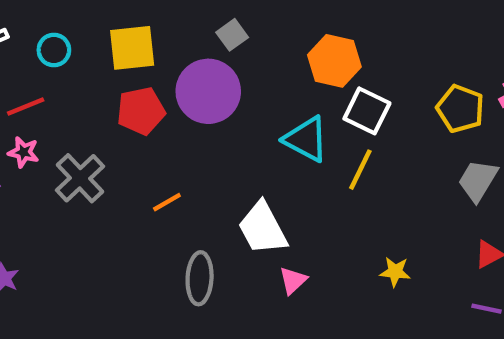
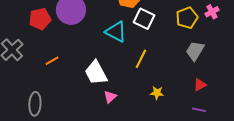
yellow pentagon: (460, 109) -> (187, 18), turned 30
yellow line: (360, 170) -> (141, 59), moved
gray ellipse: (200, 278) -> (35, 104), moved

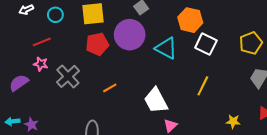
cyan triangle: (116, 32) -> (166, 48), moved
yellow star: (157, 93) -> (233, 121), moved

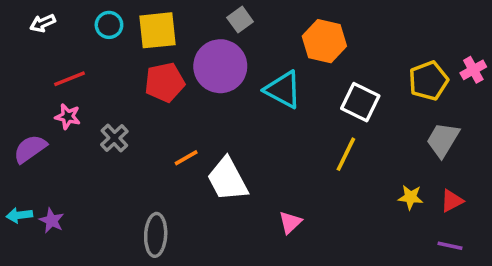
cyan circle: (55, 15) -> (109, 25), moved
white square: (206, 44) -> (360, 102), moved
gray cross: (68, 76) -> (114, 138), size x0.7
white trapezoid: (156, 101) -> (227, 179), moved
yellow star: (233, 121) -> (411, 197), moved

